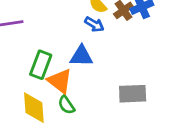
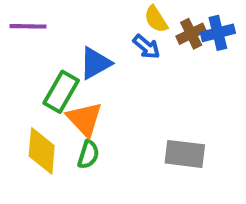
blue triangle: (81, 56) -> (95, 63), moved, turned -40
green semicircle: (66, 105) -> (88, 155), turned -138

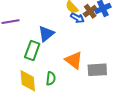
blue arrow: (146, 47) -> (77, 18), moved
orange triangle: (84, 119) -> (74, 60), moved

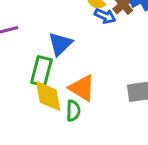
orange triangle: (74, 60) -> (82, 88), moved
yellow diamond: (28, 81) -> (48, 96), moved

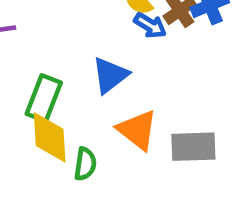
blue triangle: (60, 44) -> (110, 75), moved
orange triangle: (82, 88) -> (137, 130), moved

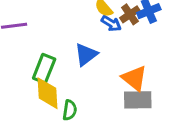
orange triangle: (137, 130) -> (134, 78), moved

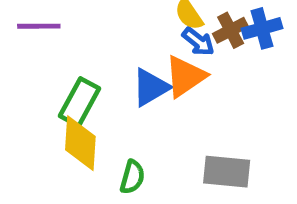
orange triangle: (134, 78) -> (185, 76), moved, turned 40
green semicircle: (70, 110) -> (132, 177), moved

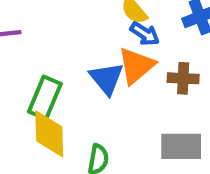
brown cross: (231, 30) -> (183, 78), moved, turned 36
blue triangle: (151, 87) -> (107, 78), turned -33

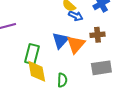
orange triangle: (136, 66) -> (76, 44), moved
blue triangle: (107, 78) -> (60, 40), turned 30

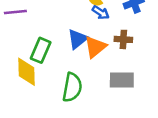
yellow diamond: (37, 71) -> (26, 72), moved
green semicircle: (62, 80) -> (72, 87), size x1.6

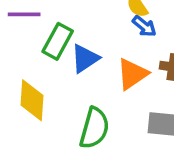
blue triangle: (78, 39) -> (85, 58), moved
green rectangle: (41, 50) -> (58, 41), moved

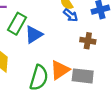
orange triangle: (132, 74) -> (60, 70), moved

